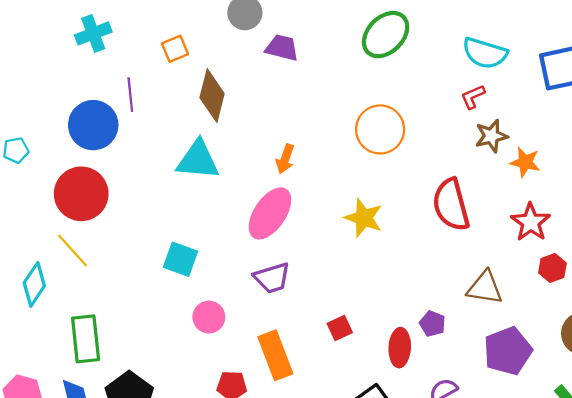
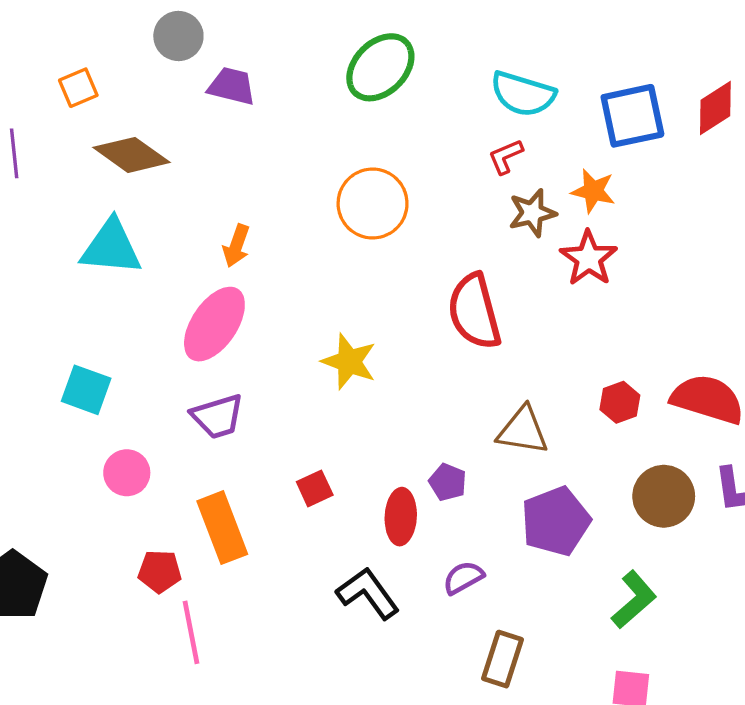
brown diamond: (212, 96) -> (131, 155), turned -69
orange star: (525, 162) -> (593, 191), moved
yellow star: (364, 218) -> (349, 362), moved
red star: (531, 222) -> (589, 258), moved

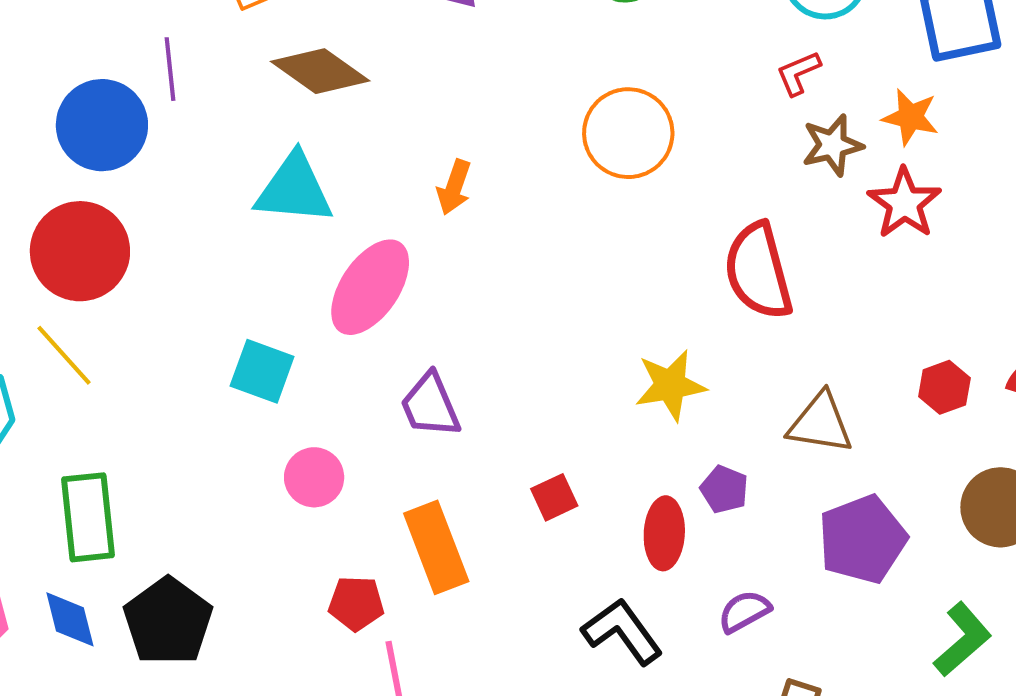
pink ellipse: (214, 324) -> (370, 287), moved
yellow star: (349, 362) -> (670, 385), moved, turned -30
purple trapezoid: (218, 416) -> (430, 405), turned 84

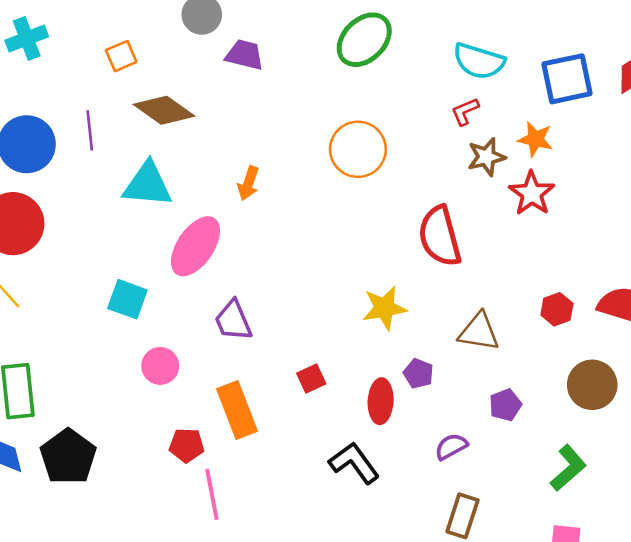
purple line: (170, 69) -> (90, 130), moved
purple pentagon: (862, 539) -> (505, 405), size x0.6
purple semicircle: (744, 611) -> (451, 447), moved

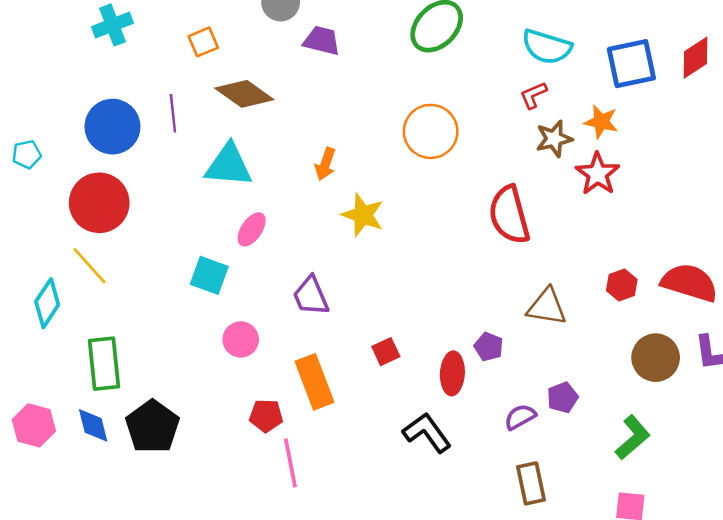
pink ellipse: (195, 246) -> (252, 229), moved, size x0.6
yellow star: (384, 308) -> (363, 215), moved, turned 30
purple pentagon: (505, 405) -> (562, 398), moved
brown rectangle: (462, 516) -> (531, 483), turned -30

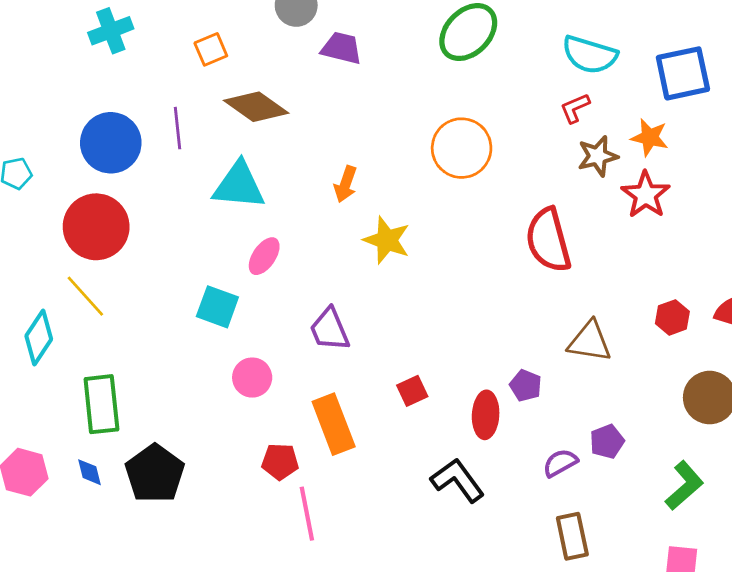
blue diamond: (93, 425) -> (89, 472), size x0.7

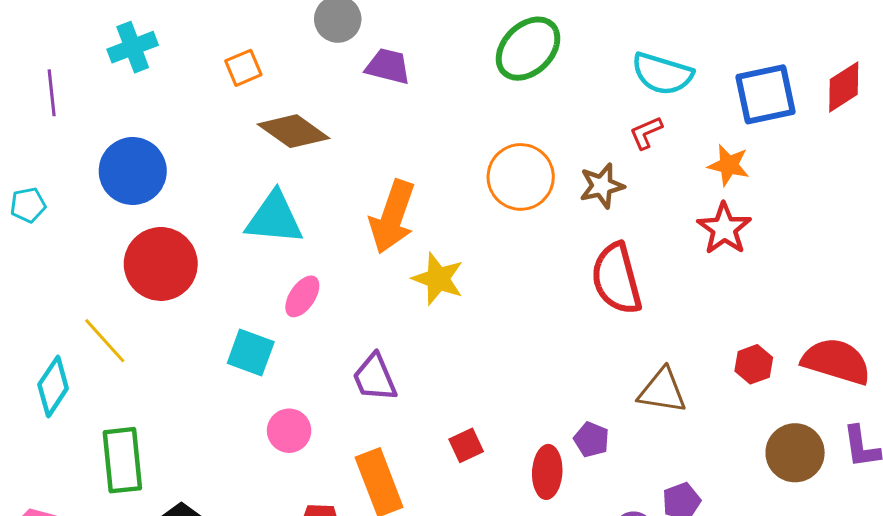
purple line: (177, 128) -> (52, 93), moved
brown star: (598, 156) -> (602, 186), moved
orange arrow: (346, 184) -> (392, 217), size x1.8
red circle: (96, 227) -> (161, 264), moved

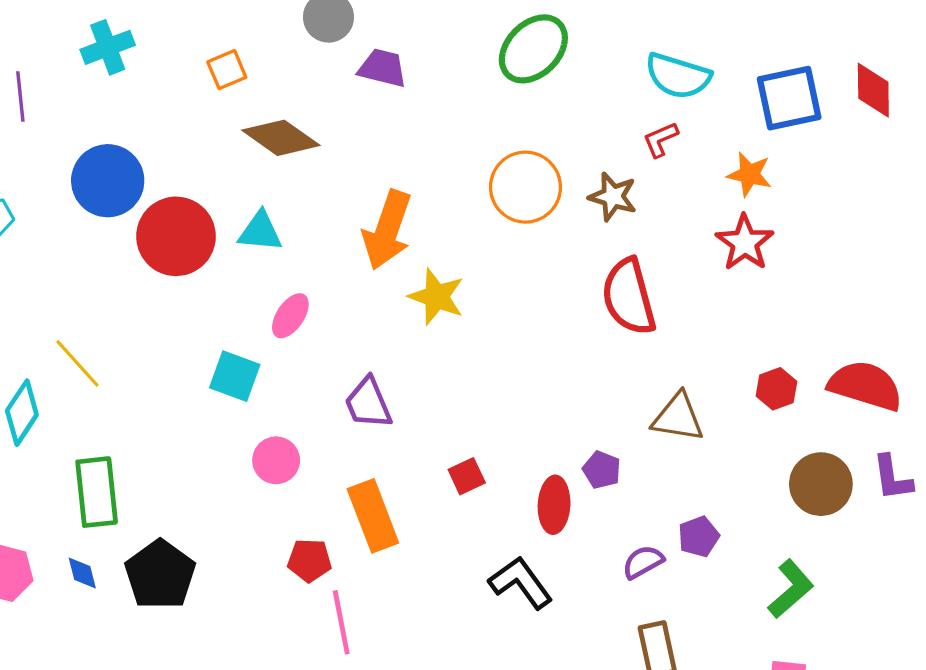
red diamond: (844, 87) -> (873, 90), turned -58
brown star: (602, 186) -> (613, 197), turned 30
cyan triangle: (274, 218) -> (260, 232), size x0.7
red circle: (161, 264) -> (176, 236), moved

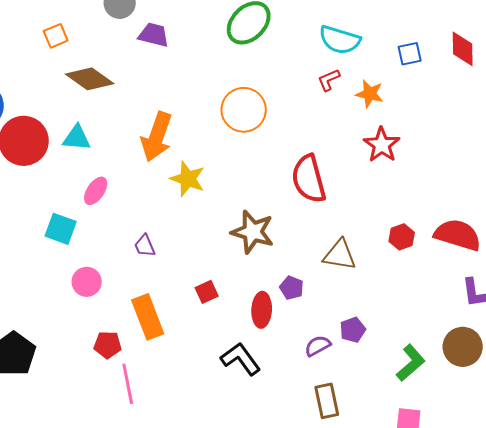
blue square: (789, 98) -> (410, 54), size x0.6
orange star: (749, 174) -> (370, 94), moved
brown star: (613, 197) -> (253, 232), moved, size x1.4
purple trapezoid: (368, 403) -> (145, 246), size x0.7
brown circle: (821, 484) -> (463, 347), moved

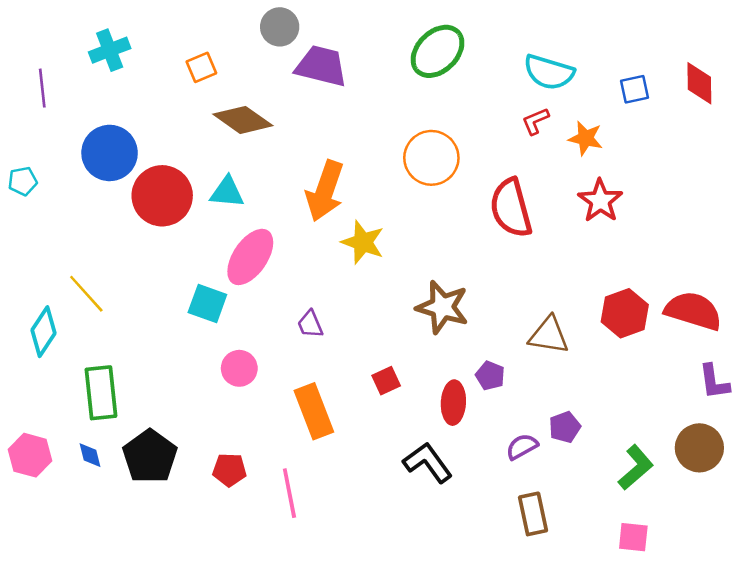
purple trapezoid: (154, 35) -> (321, 66), size x1.4
red semicircle: (309, 179) -> (511, 208), moved
pink ellipse: (96, 191) -> (250, 257), size x1.6
red hexagon: (402, 237) -> (625, 313), size x1.5
red pentagon: (108, 345) -> (229, 470), moved

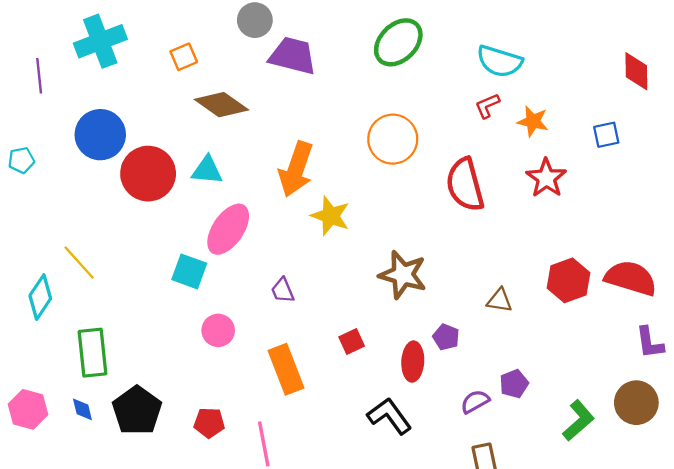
cyan cross: (110, 50) -> (100, 41), size x1.4
blue square: (635, 89) -> (606, 135), moved
brown triangle: (549, 335) -> (500, 300), size x0.7

